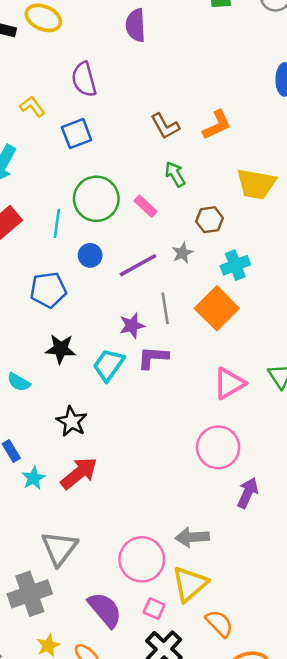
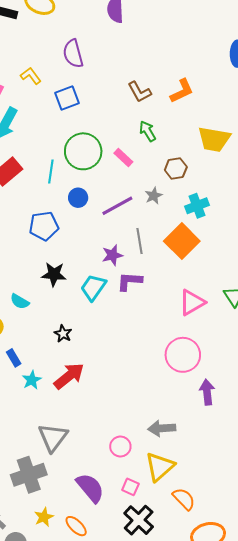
black star: (72, 422) -> (63, 334), size x0.7
purple arrow: (248, 493) -> (207, 392), turned -30
pink circle: (142, 559) -> (120, 447), size x0.6

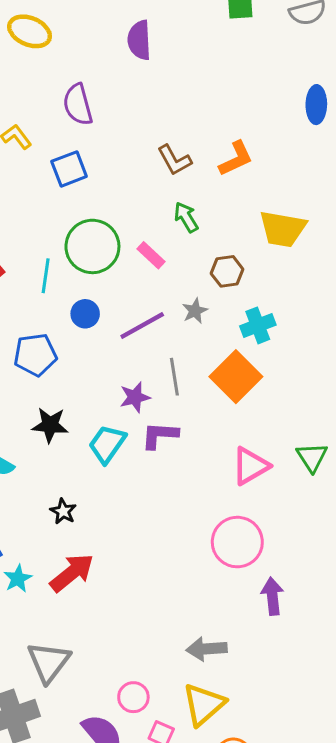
pink circle: (120, 447) -> (133, 697), moved

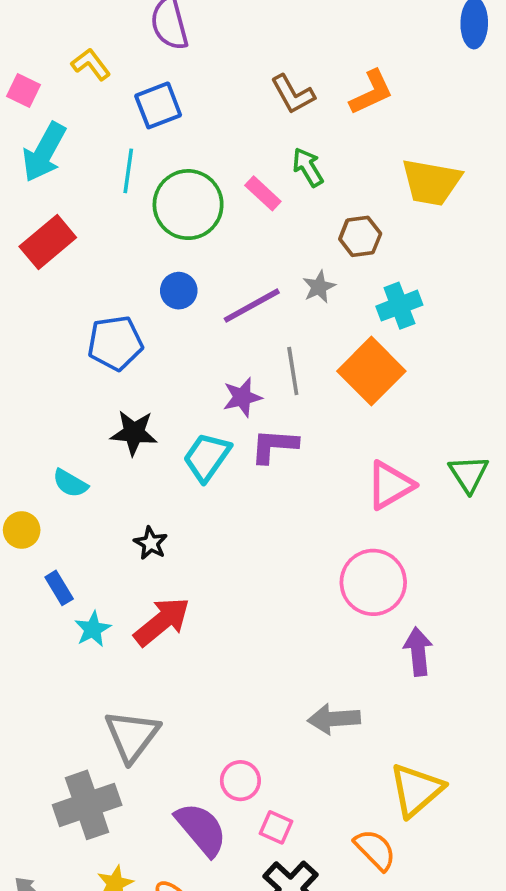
pink rectangle: (151, 255) -> (263, 193), moved
cyan line: (46, 276) -> (128, 171), moved
yellow triangle: (204, 704) -> (416, 790), moved

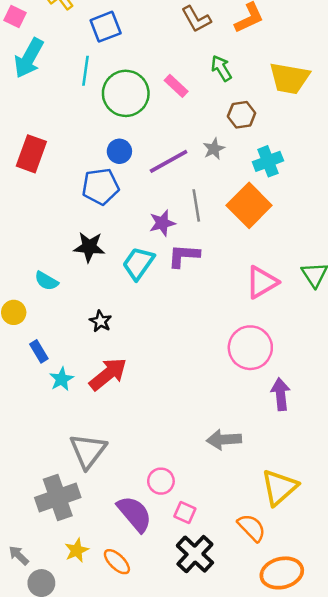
green arrow: (308, 167) -> (221, 68), moved
red rectangle: (48, 242) -> (31, 154), moved, turned -30
blue pentagon: (115, 343) -> (101, 187), moved

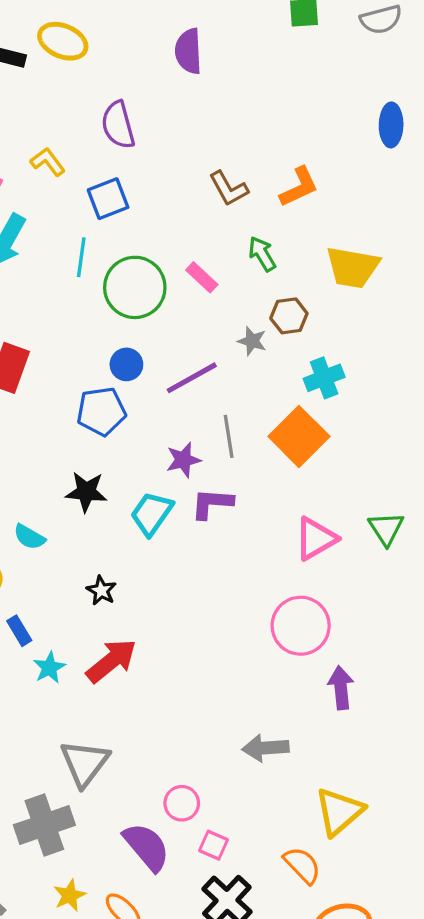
gray star: (214, 149) -> (252, 341), moved, turned -30

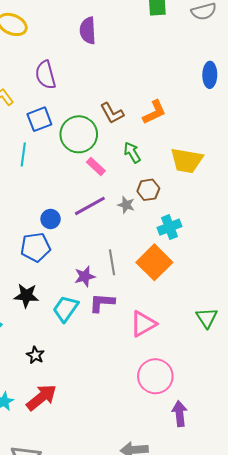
green circle: (135, 287) -> (79, 134), moved
purple line: (192, 378) -> (90, 206), moved
pink triangle: (316, 539) -> (143, 324), moved

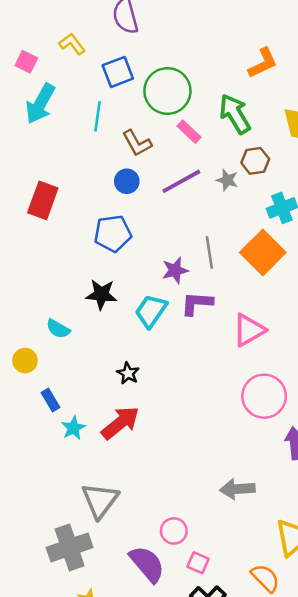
brown L-shape: (112, 113) -> (137, 143), moved
green arrow: (132, 152) -> (235, 114), size x1.5
blue circle: (51, 219) -> (127, 181), moved
black star: (35, 355) -> (128, 373), moved

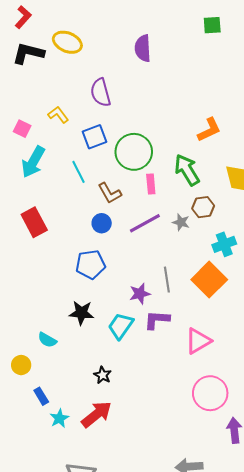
cyan line: (98, 116) -> (78, 172), turned -35
pink rectangle: (189, 132) -> (151, 184), turned 42
red rectangle: (43, 200) -> (34, 222), moved, turned -48

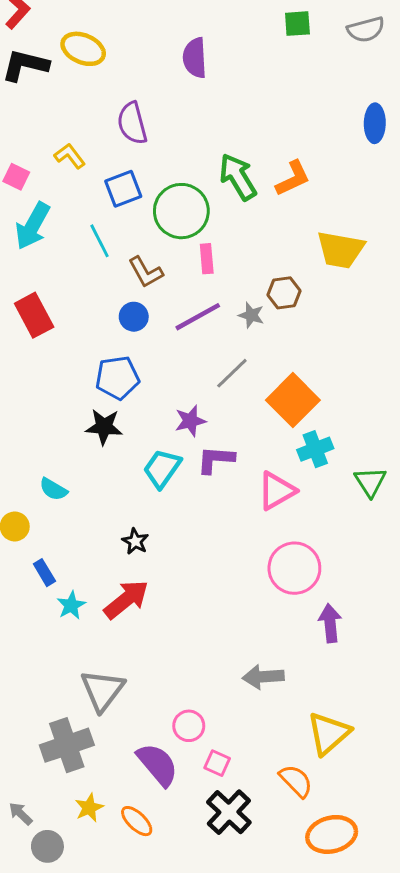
green arrow: (187, 170) -> (238, 177), moved
cyan cross: (224, 244) -> (315, 449), moved
gray line: (167, 280) -> (232, 373), moved, turned 55
black star: (81, 313) -> (104, 427), moved

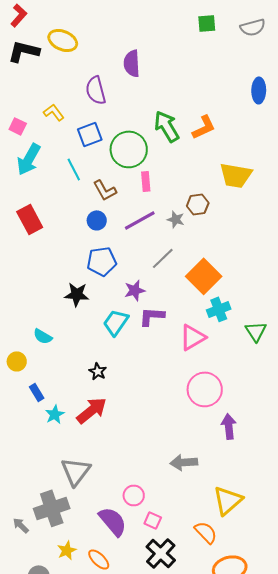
purple semicircle: (195, 58) -> (132, 63), moved
blue pentagon: (117, 378) -> (102, 261), moved
gray arrow: (21, 814) -> (21, 525), moved

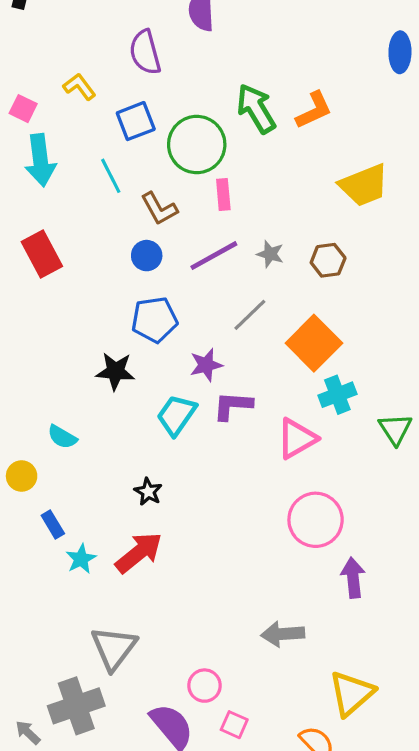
cyan arrow: (29, 159) -> (40, 160), turned -36
yellow trapezoid: (236, 175) -> (364, 185), turned -32
brown hexagon: (198, 204) -> (328, 260), moved

